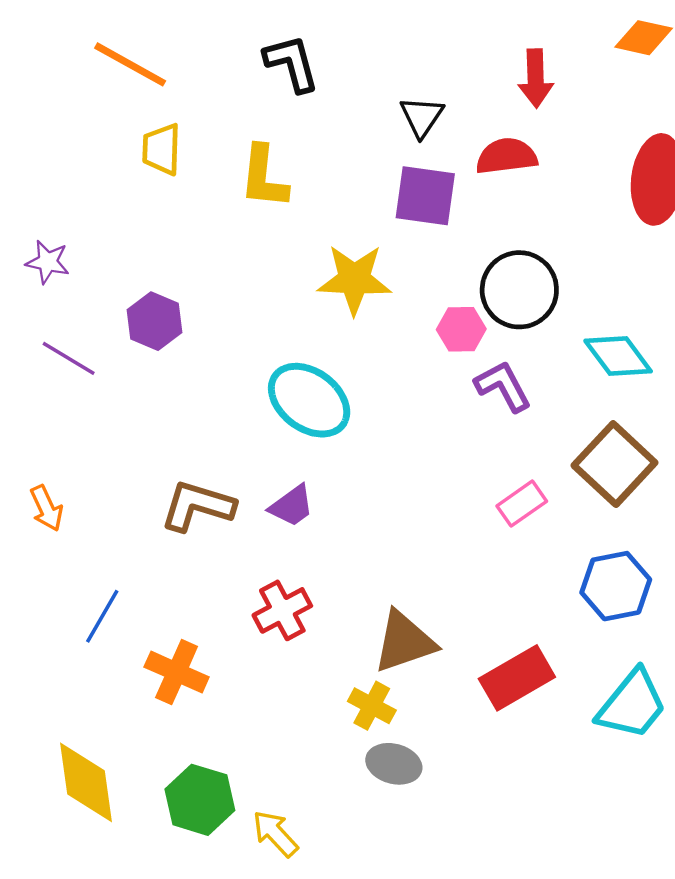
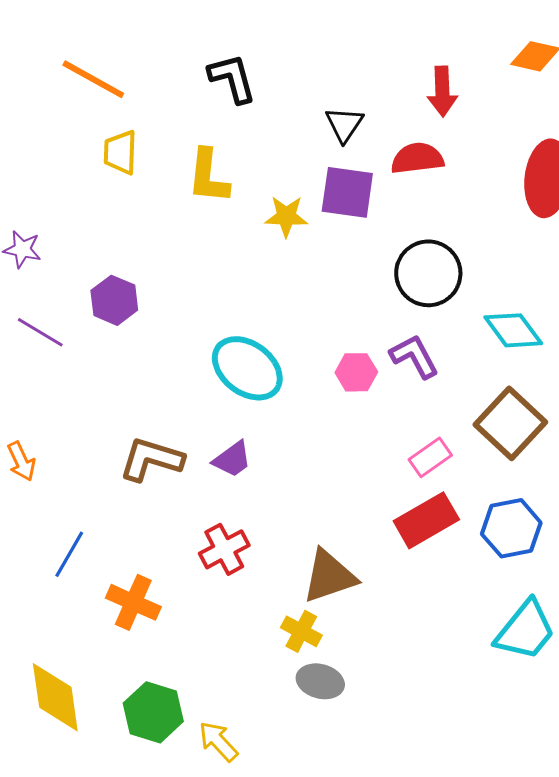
yellow star: (354, 279) -> (286, 216), moved, size x0.7
pink hexagon: (461, 329) -> (356, 372), moved
red rectangle: (517, 678) -> (426, 520), moved

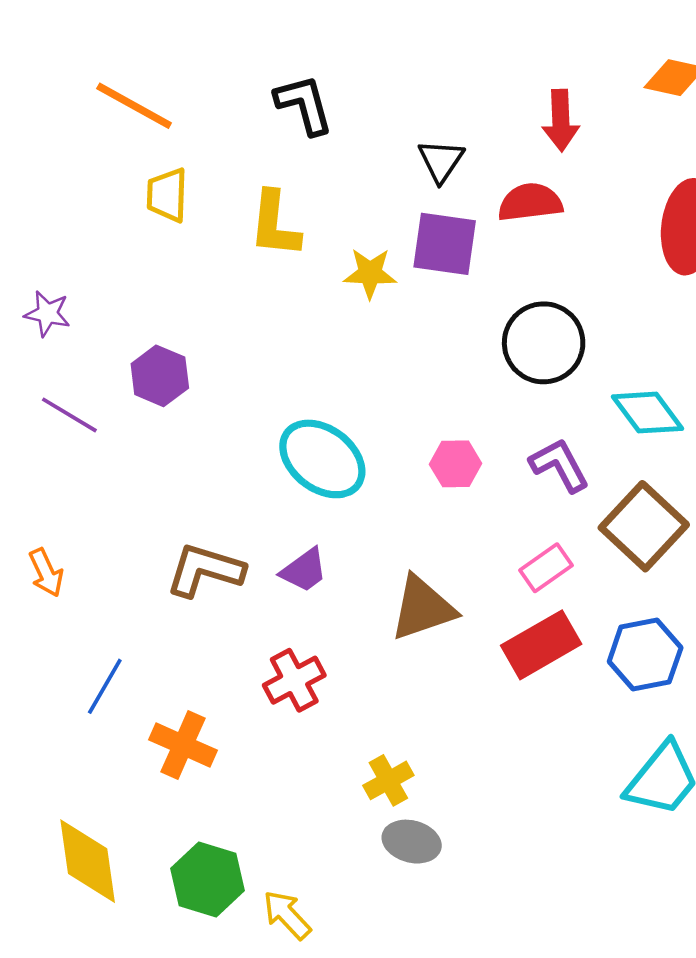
purple L-shape: (414, 356) -> (559, 465), moved
brown triangle: (329, 576) -> (423, 608), moved
yellow cross: (301, 631) -> (388, 780), turned 33

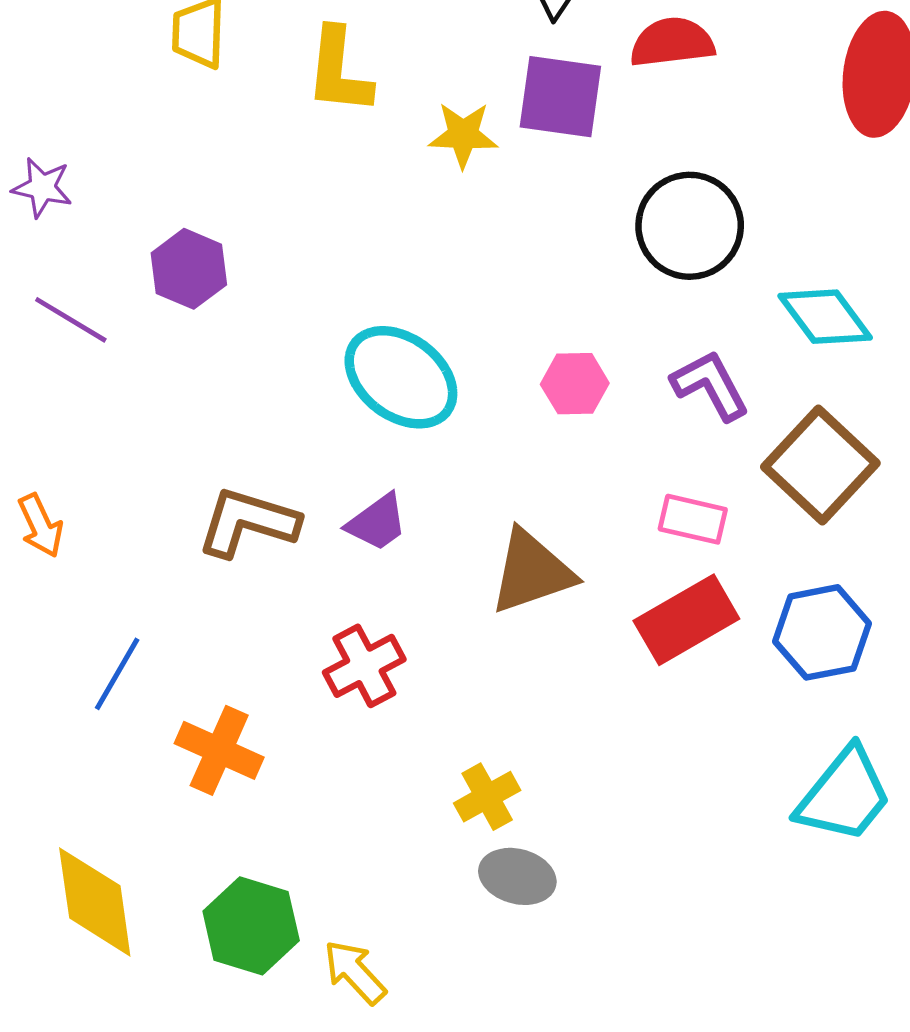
pink rectangle: (546, 568) -> (693, 519), turned 48

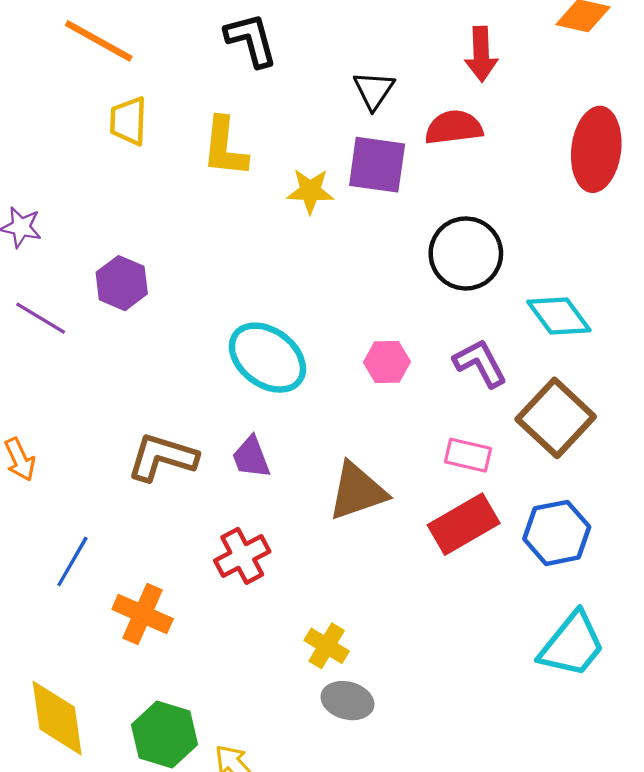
purple trapezoid: (377, 522) -> (251, 457), turned 105
yellow cross: (487, 797) -> (327, 646), turned -30

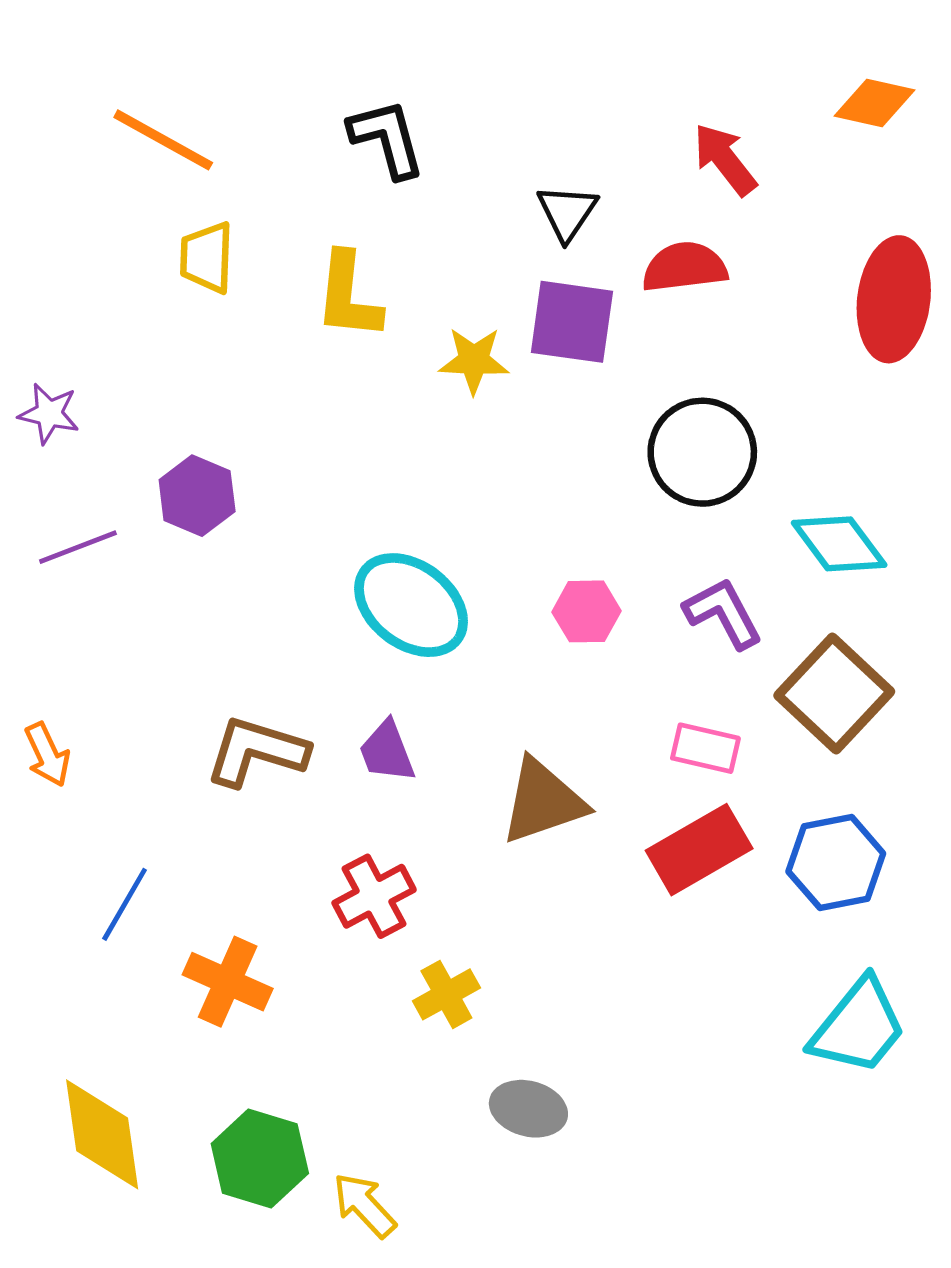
red arrow: (481, 54) -> (725, 159), turned 144
purple line: (41, 318) -> (78, 547), turned -52
yellow cross: (327, 646) -> (446, 994), moved, turned 30

